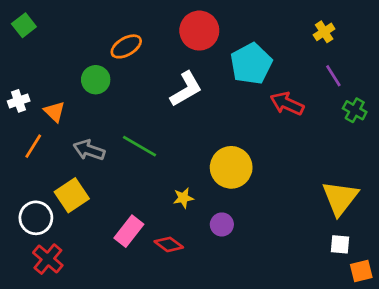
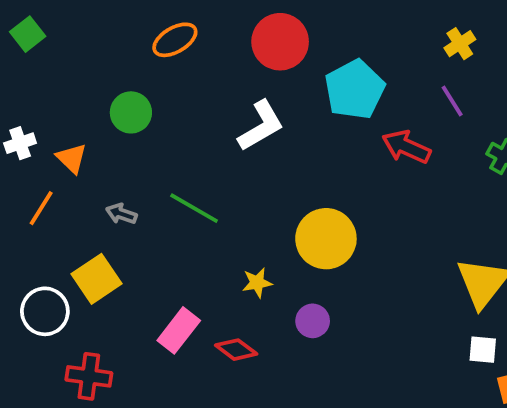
orange ellipse: (126, 46) -> (175, 40), moved
purple line: (333, 76) -> (452, 101), moved
gray arrow: (89, 150) -> (121, 214), size x0.7
red cross: (48, 259) -> (89, 376), moved, turned -32

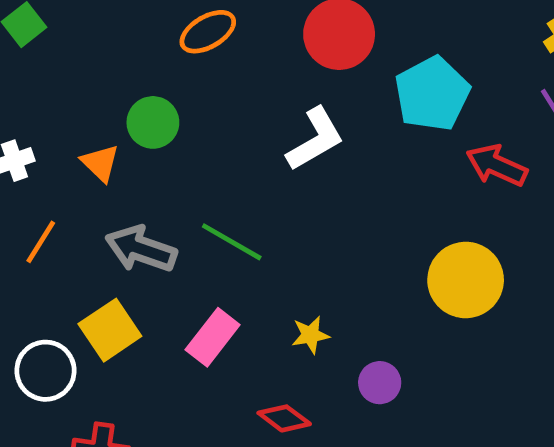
orange triangle: (72, 158) -> (100, 163), moved
gray arrow: (121, 214) -> (141, 249), size x1.8
yellow circle: (326, 239) -> (466, 280), moved
pink rectangle: (179, 330) -> (213, 337), moved

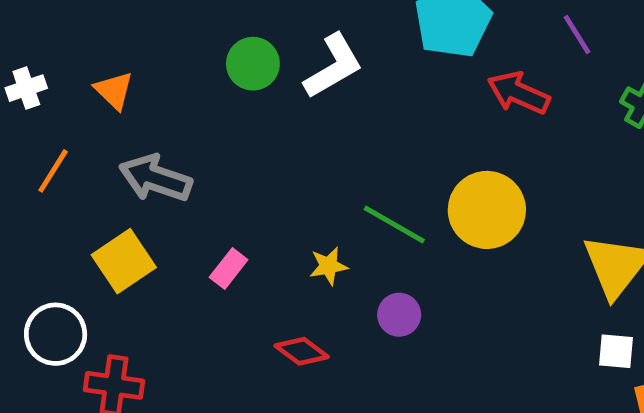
green circle: (153, 122) -> (253, 64), moved
green line: (232, 242) -> (394, 225), moved
pink rectangle: (213, 337) -> (229, 268), size x0.7
white circle: (45, 371) -> (56, 334), moved

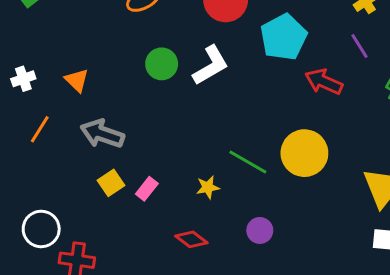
yellow square: (124, 261) -> (111, 183), moved, size x0.7
purple circle: (399, 315) -> (260, 230), moved

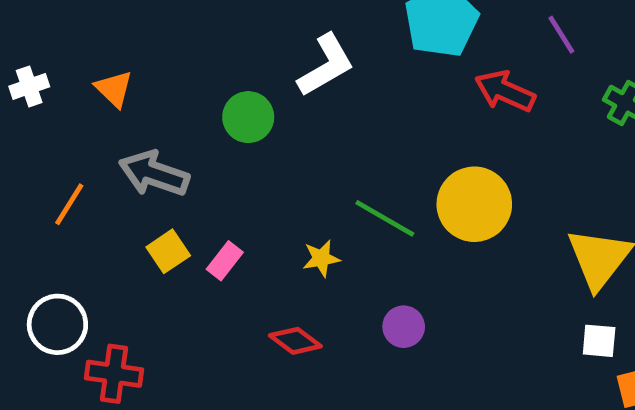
green circle: (162, 64) -> (248, 117), moved
orange line: (40, 129) -> (69, 204), moved

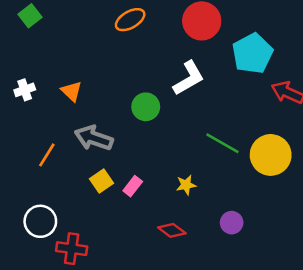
green line: (385, 218) -> (223, 143), moved

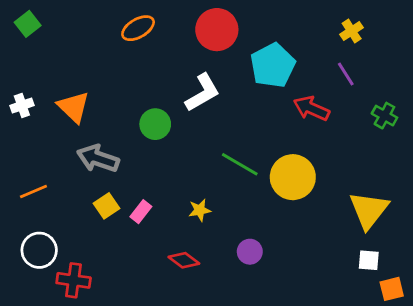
orange triangle: (72, 91) -> (74, 107), size x1.4
orange line: (47, 155) -> (33, 191), moved, turned 35

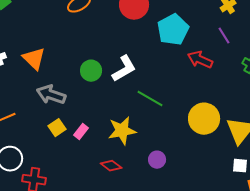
white L-shape: (203, 93) -> (124, 69), moved
yellow circle: (293, 177) -> (204, 119), moved
yellow star: (200, 210) -> (122, 131), size x1.8

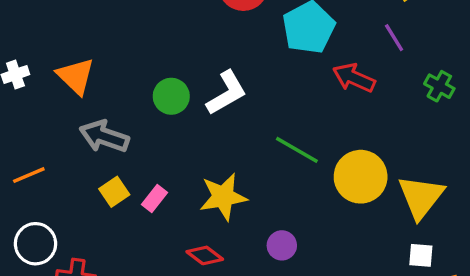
green line: (150, 99) -> (297, 150), moved

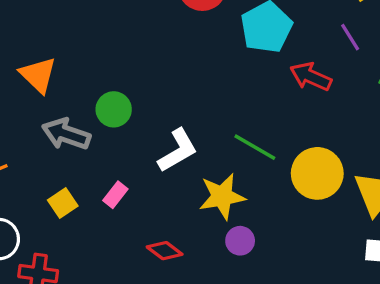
white L-shape: (227, 93) -> (178, 150), moved
green circle: (171, 96) -> (114, 109), moved
yellow square: (114, 192) -> (63, 203), moved
yellow star: (223, 197) -> (222, 196), moved

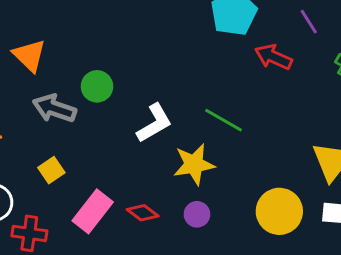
yellow circle: (317, 173) -> (279, 211), moved
pink rectangle: (115, 195) -> (93, 211), moved, size x1.8
purple circle: (240, 241) -> (197, 214), moved

